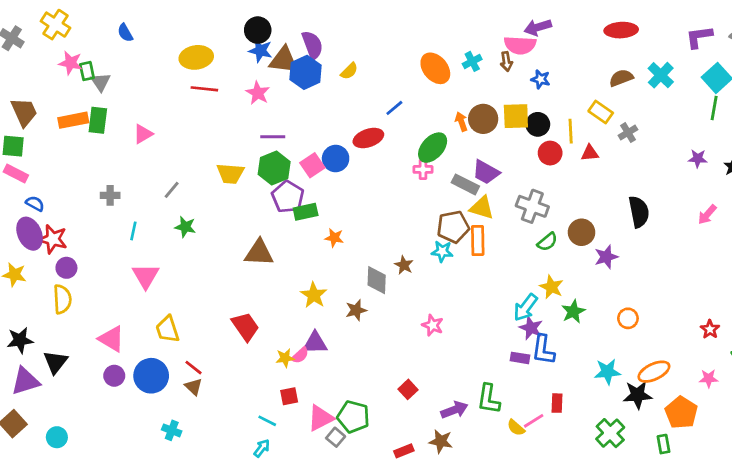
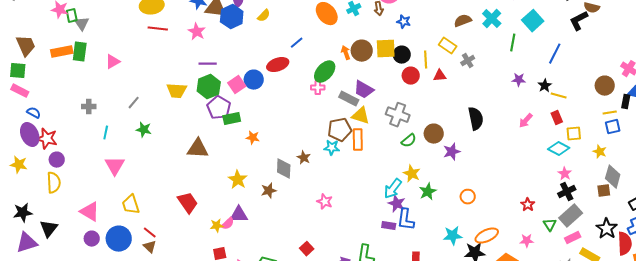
green line: (714, 108) -> (513, 43), moved

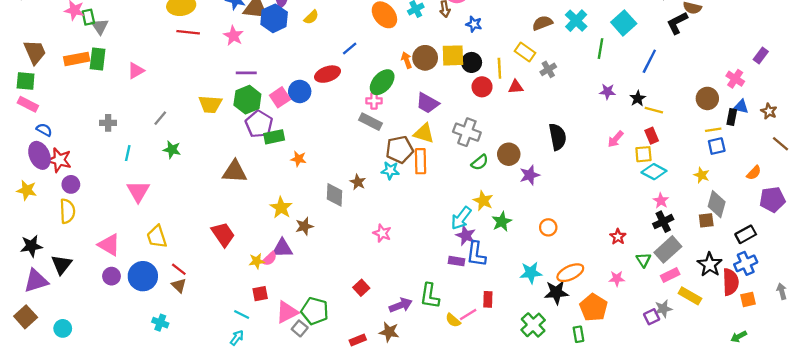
gray rectangle: (349, 99) -> (371, 122), moved
yellow square: (574, 134) -> (643, 154), moved
brown star: (269, 191) -> (304, 226), moved

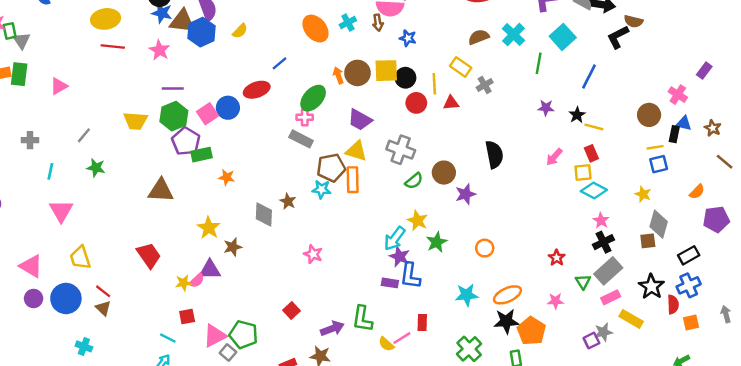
red semicircle: (731, 282) -> (673, 304), size x0.7
black star: (556, 292) -> (506, 321), moved

